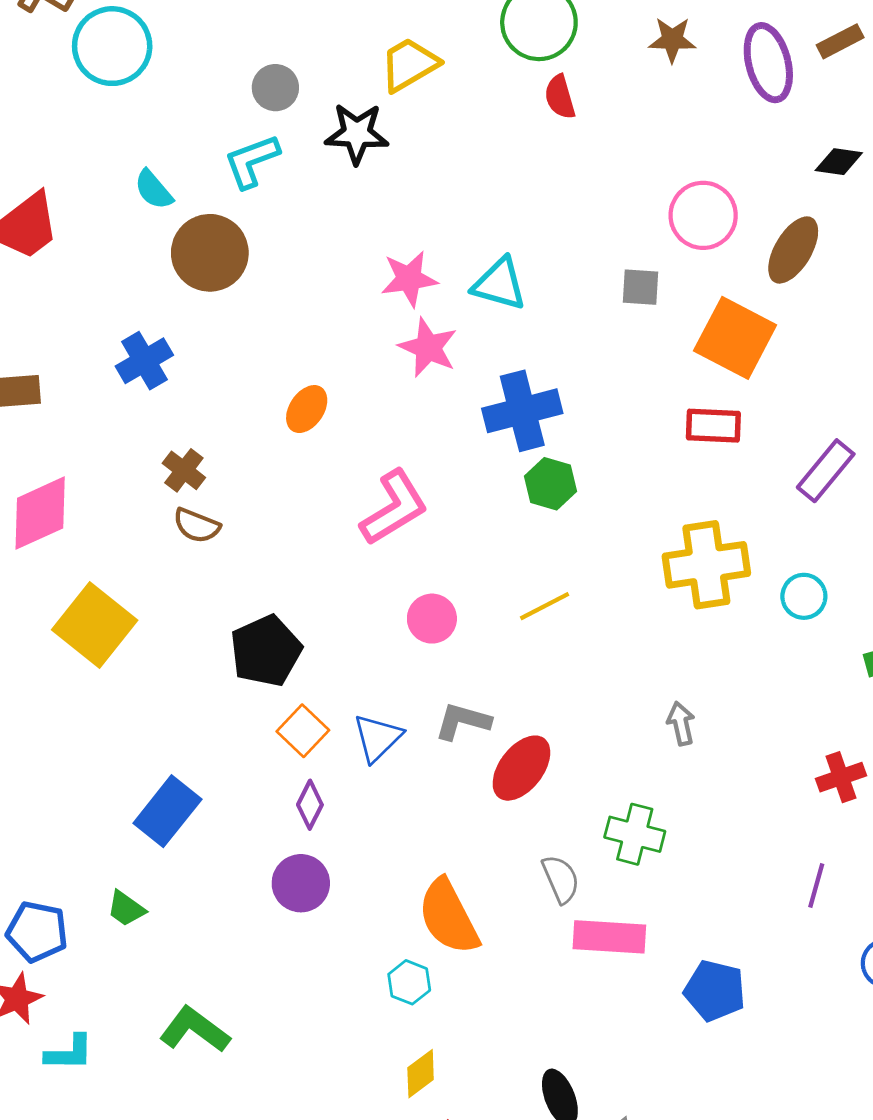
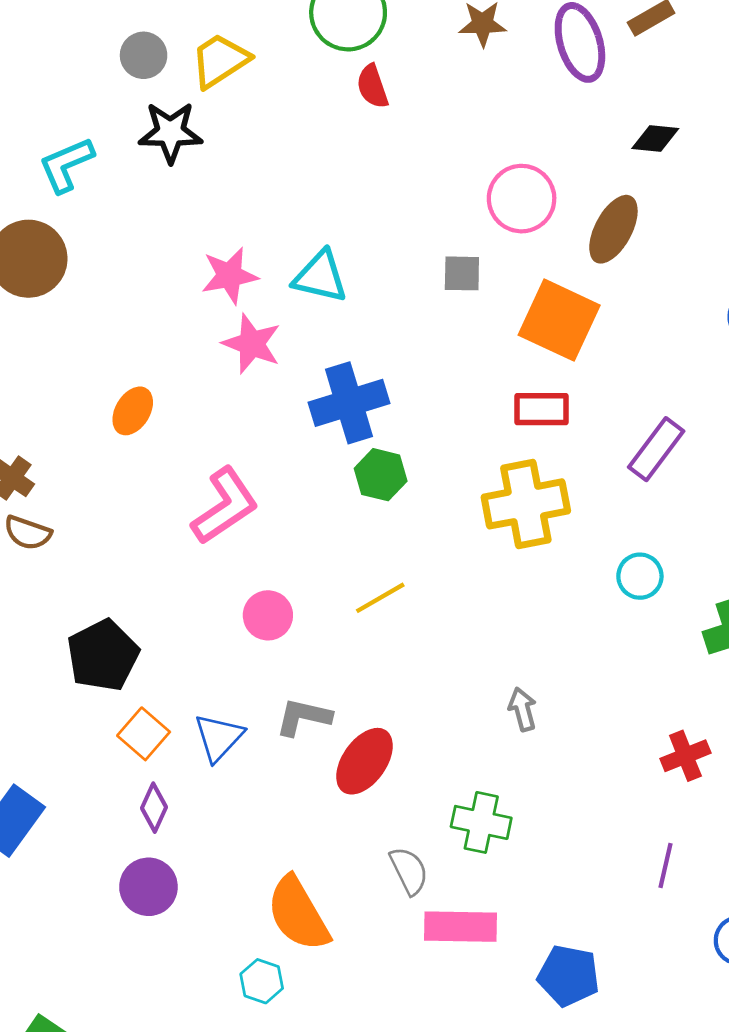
gray circle: (275, 88) -> (144, 55), moved
yellow cross: (706, 565) -> (526, 504), moved

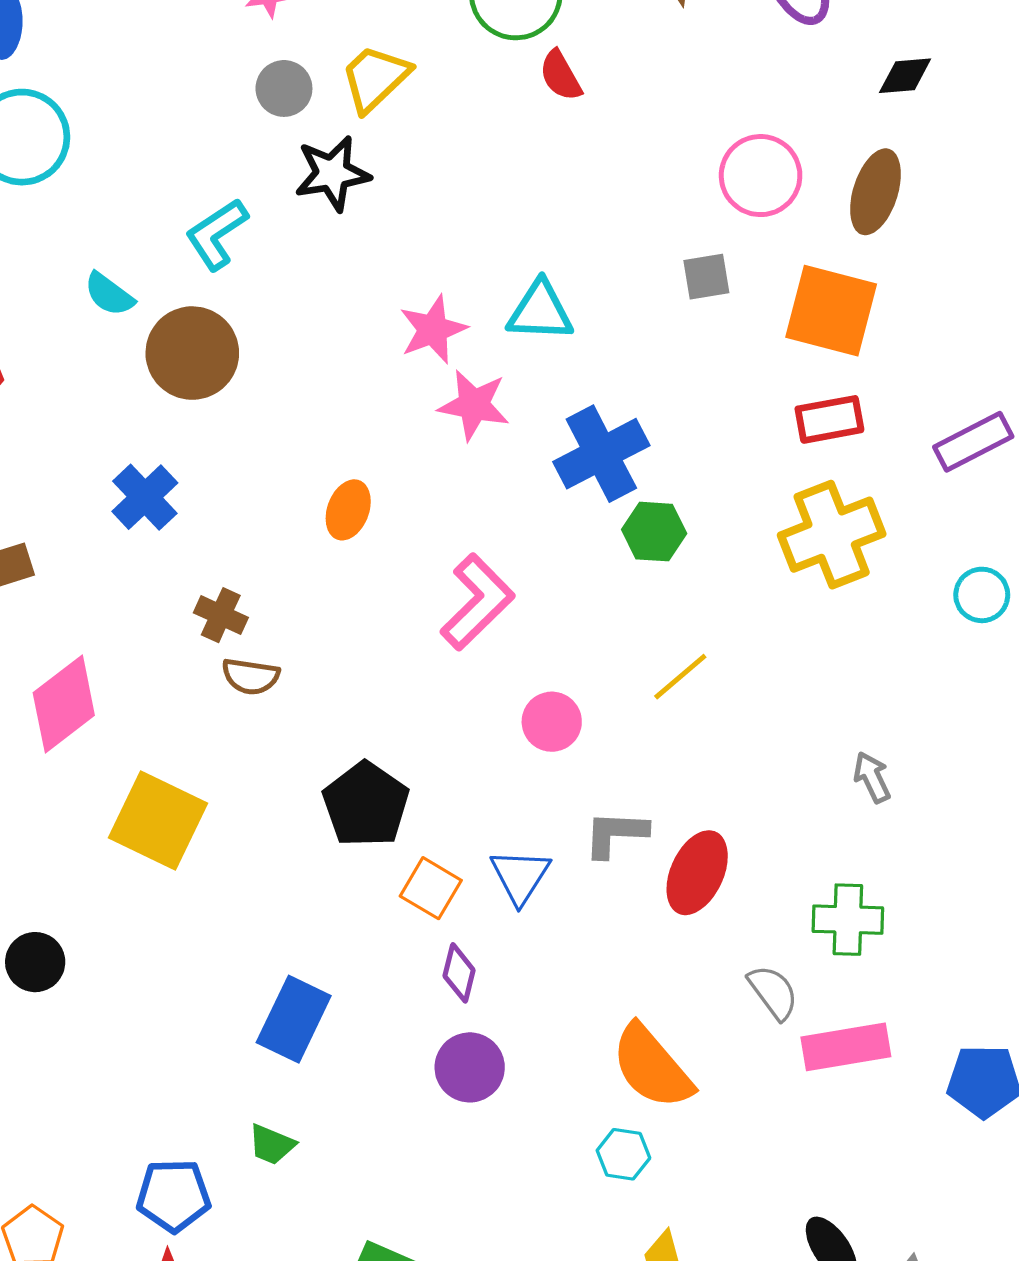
purple rectangle: (656, 449) -> (973, 442), turned 36

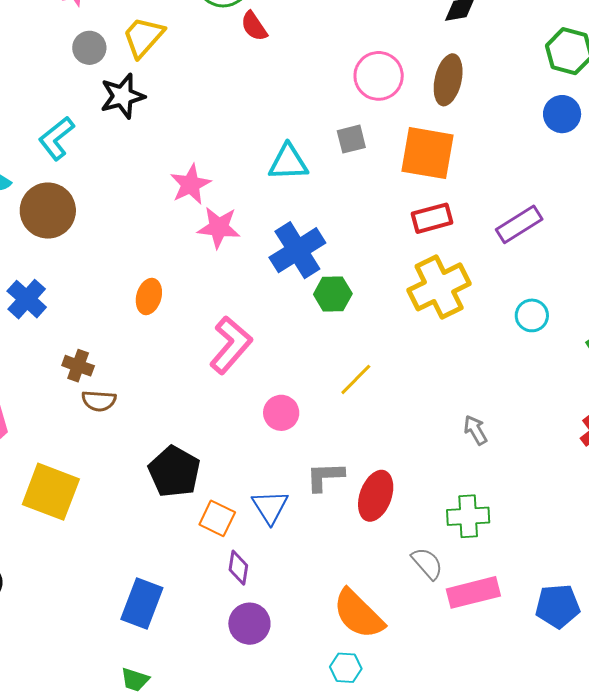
cyan triangle: (540, 311) -> (288, 162), moved

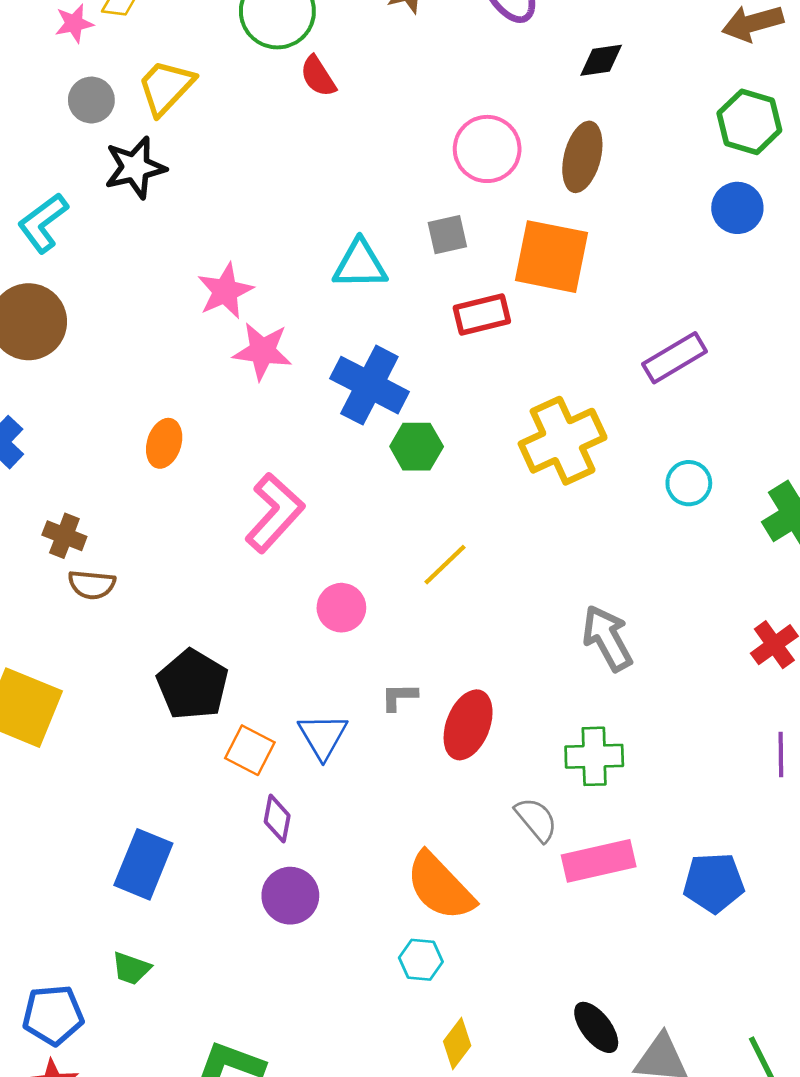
red rectangle: (432, 218) -> (482, 314), moved
blue cross: (297, 250) -> (369, 385), turned -32
gray arrow: (475, 430) -> (607, 638), size x1.6
gray L-shape: (325, 477) -> (399, 697), size x0.7

